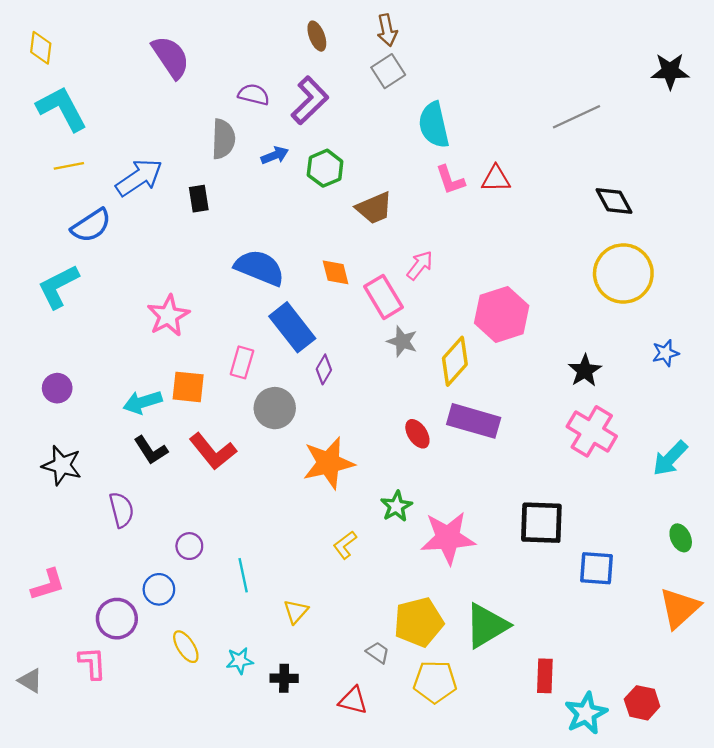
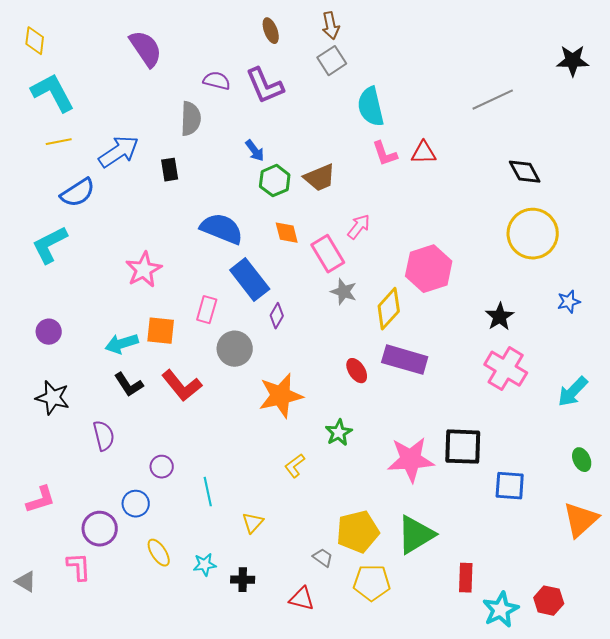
purple L-shape: (310, 100) -> (265, 86), turned 111
blue arrow: (275, 155) -> (255, 151), moved, turned 75
green hexagon: (325, 168) -> (275, 181), moved
pink star: (448, 538) -> (411, 460), moved

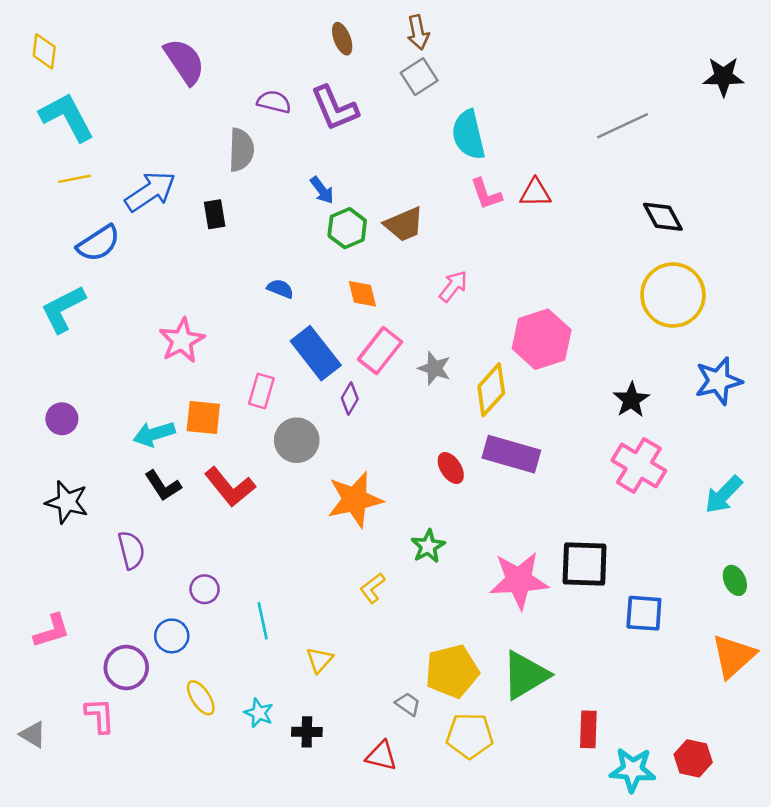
blue semicircle: (222, 229) -> (280, 289), size x0.5
pink rectangle: (328, 254) -> (380, 351), moved, turned 69
blue star: (569, 302) -> (718, 381), size x1.6
cyan star: (205, 565) -> (259, 713), turned 30
cyan star: (501, 610) -> (633, 770), turned 30

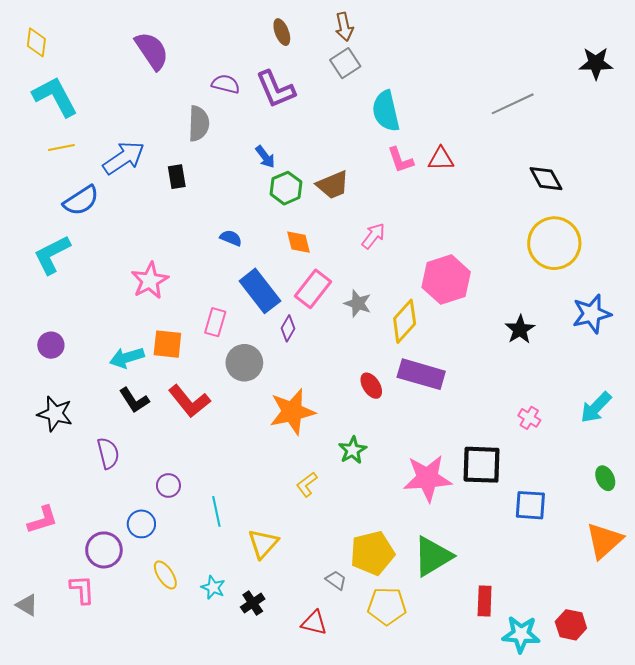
pink cross: (639, 465) -> (529, 418), moved, size x0.5
yellow triangle: (319, 660) -> (263, 544), size x1.4
black cross: (307, 732) -> (253, 603), turned -35

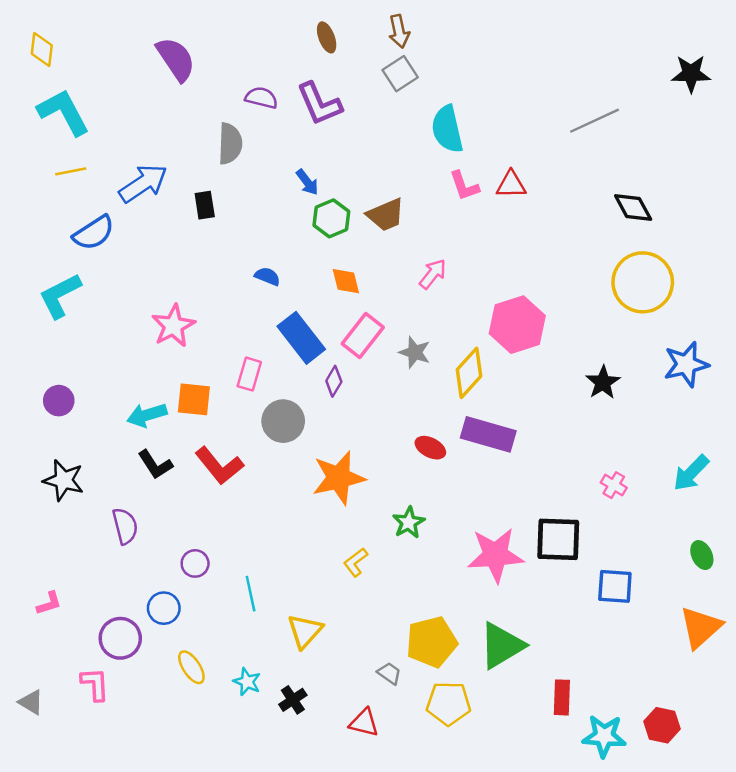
red ellipse: (371, 386) -> (430, 448), turned -30
pink L-shape: (43, 520) -> (49, 603), size x0.7

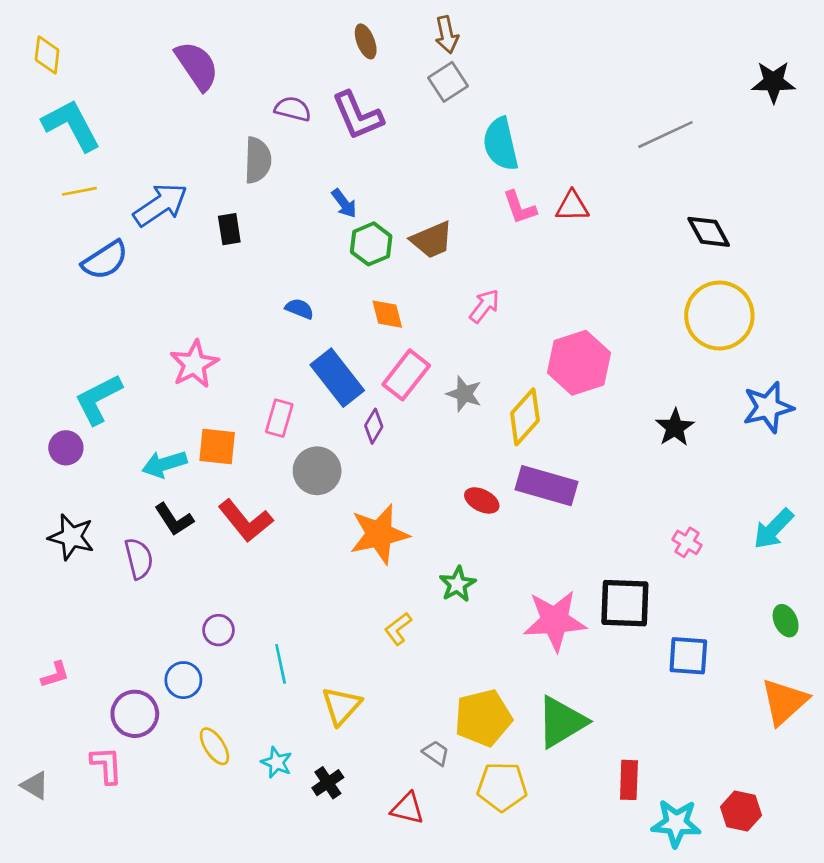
cyan L-shape: (60, 296) -> (98, 399), moved
purple semicircle: (125, 526) -> (139, 559), moved

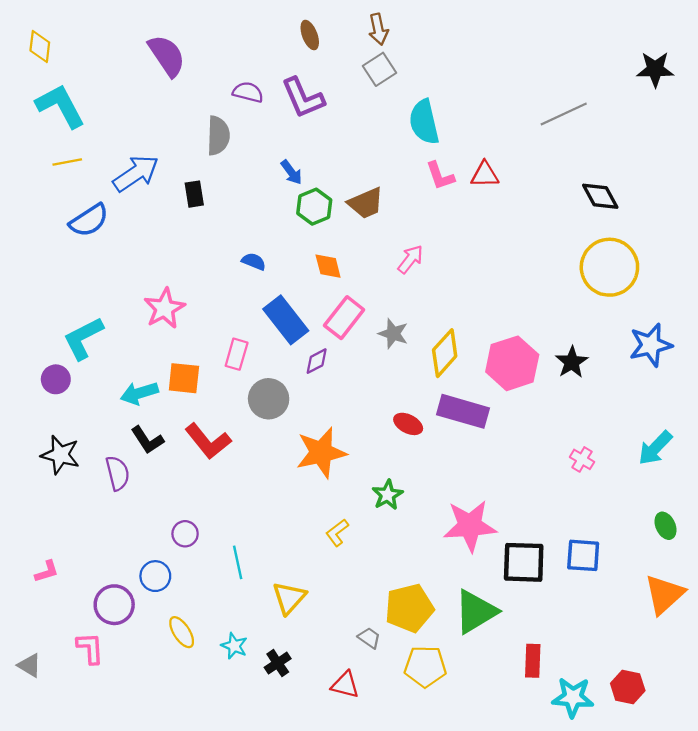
pink hexagon: (579, 363) -> (512, 363), moved
purple diamond: (374, 426) -> (317, 361), turned 32
black square: (625, 603) -> (524, 562), moved

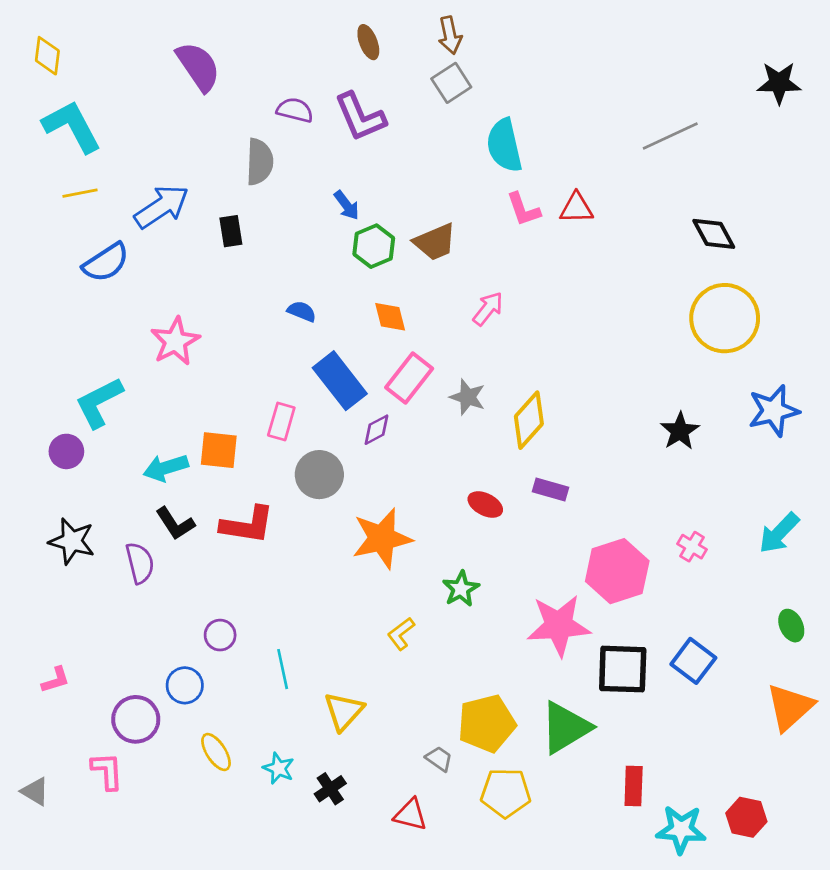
pink star: (164, 308) -> (175, 341), moved
pink hexagon: (512, 363) -> (617, 571), moved
purple rectangle: (463, 411) -> (551, 490), size x0.6
red L-shape: (208, 441) -> (247, 525), turned -42
blue square: (583, 555) -> (693, 661), turned 33

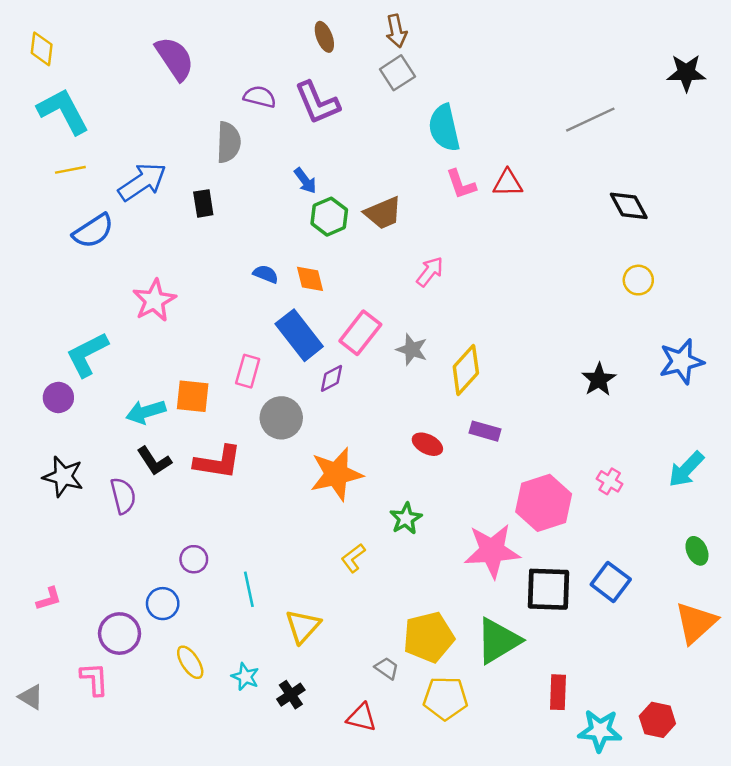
orange diamond: (390, 317) -> (310, 279), moved
yellow circle: (725, 318) -> (638, 280), size x0.5

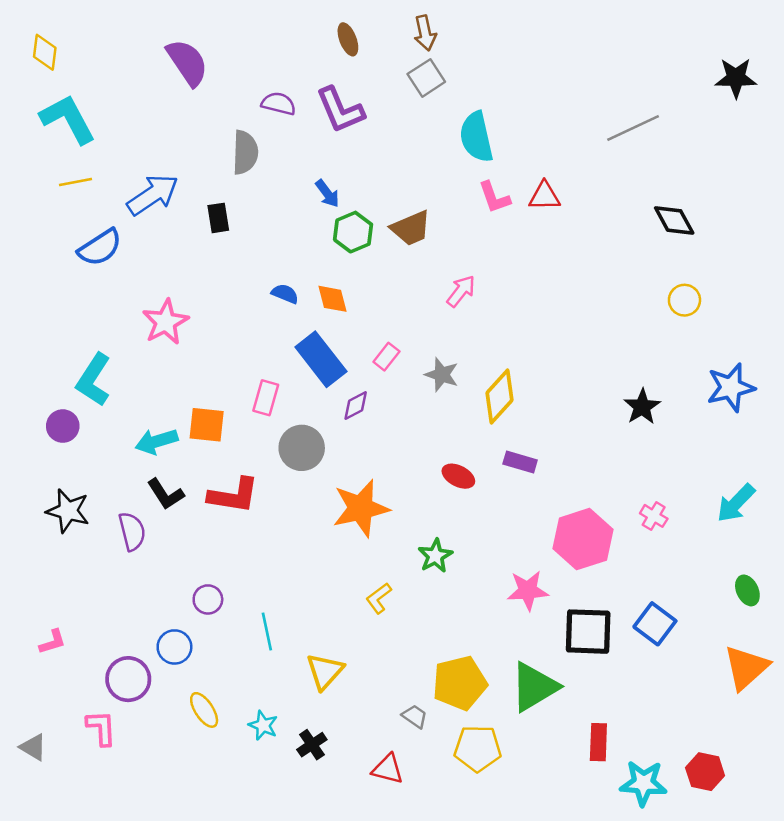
pink rectangle: (360, 333) -> (386, 357), size x0.6
cyan L-shape: (87, 354) -> (94, 380), turned -30
pink star: (492, 551) -> (528, 590), size x0.7

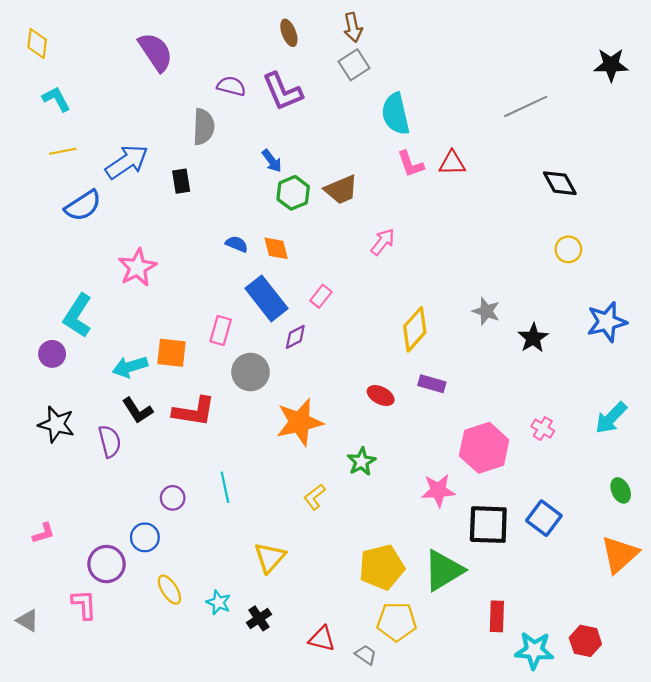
cyan L-shape: (68, 119) -> (56, 99), size x0.6
gray star: (442, 375) -> (486, 311), moved
cyan line: (267, 632) -> (225, 487), moved
gray trapezoid: (415, 716) -> (366, 655), moved

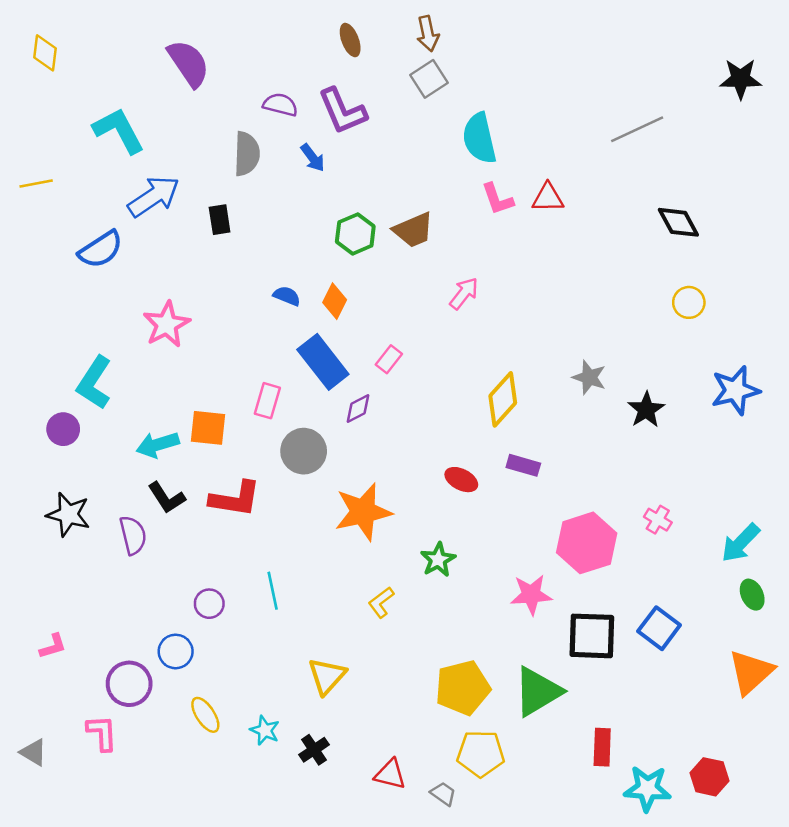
cyan L-shape: (56, 99) -> (119, 131), moved, size x1.5
yellow line: (63, 151) -> (36, 184), moved
blue arrow: (272, 161) -> (313, 158), moved
orange diamond: (276, 248) -> (335, 301), turned 40
cyan arrow: (611, 418) -> (741, 543), moved

